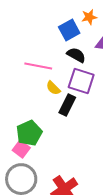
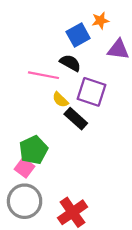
black semicircle: (76, 55) -> (70, 63), moved
black rectangle: (67, 105) -> (76, 119), turned -75

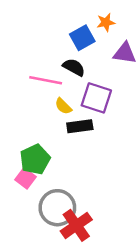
black rectangle: (76, 119) -> (80, 126), turned -50
gray circle: (25, 201) -> (57, 208), moved

